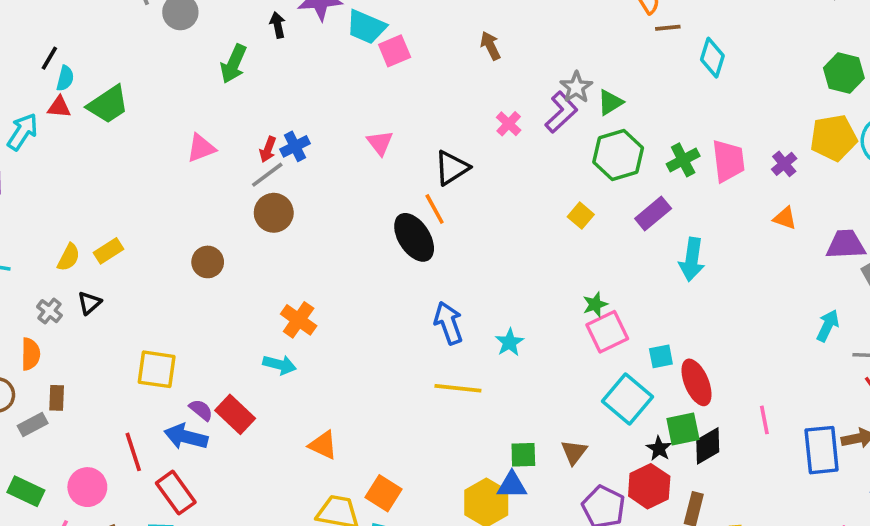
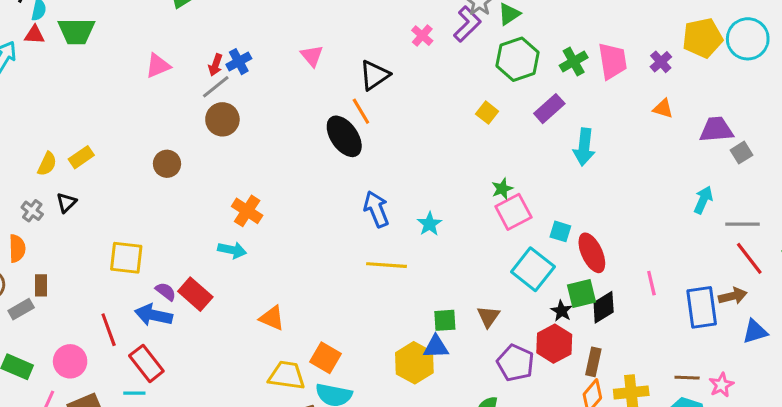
green trapezoid: (108, 105) -> (76, 31), turned 36
cyan square: (661, 356) -> (560, 231), turned 30

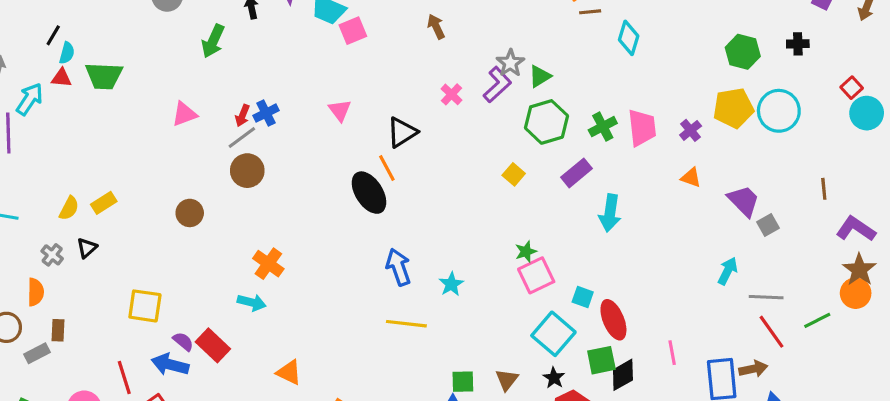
purple trapezoid: (716, 130) -> (744, 201), turned 48
black star: (562, 311) -> (554, 378), moved

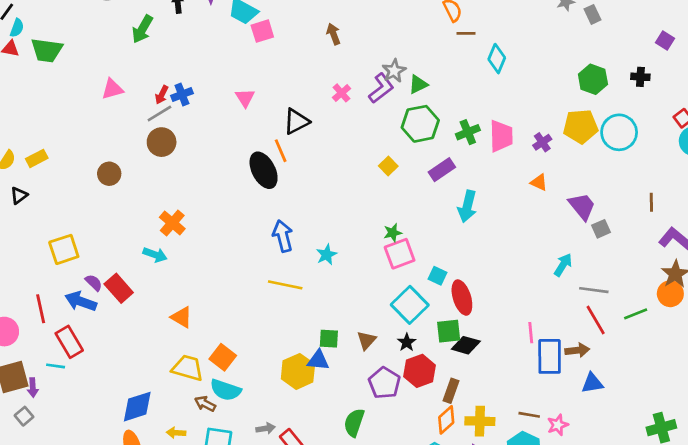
yellow square: (145, 306) -> (64, 249), turned -32
pink line: (672, 353) -> (531, 333), moved
black diamond: (623, 375) -> (466, 345), turned 40

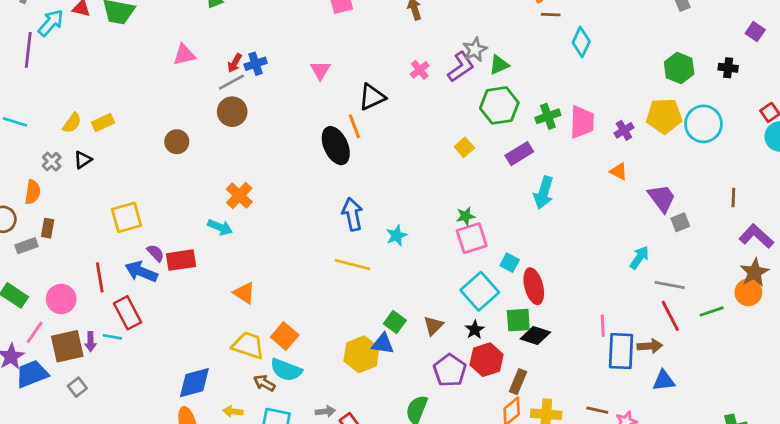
red rectangle: (119, 288) -> (181, 260), turned -60
green square: (329, 339) -> (395, 322), turned 30
purple arrow: (33, 388) -> (90, 342), moved

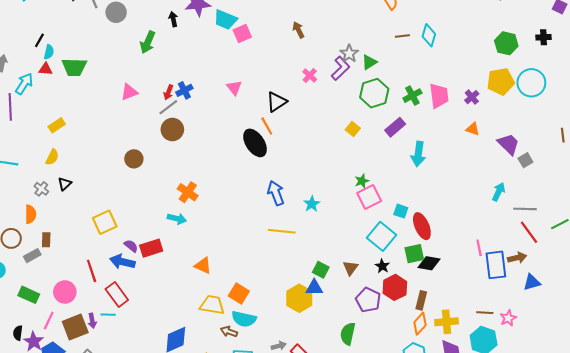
brown line: (551, 15) -> (402, 36), moved
yellow rectangle: (103, 122) -> (57, 125), moved

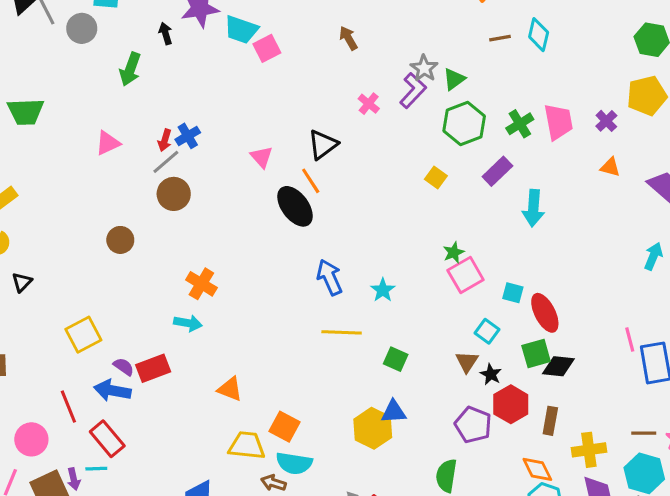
pink triangle: (234, 88) -> (262, 157), moved
cyan square: (382, 236) -> (487, 331), size x0.6
brown triangle: (350, 268) -> (467, 362), moved
green square: (321, 270) -> (396, 359), moved
orange diamond: (420, 324) -> (537, 469), moved, turned -65

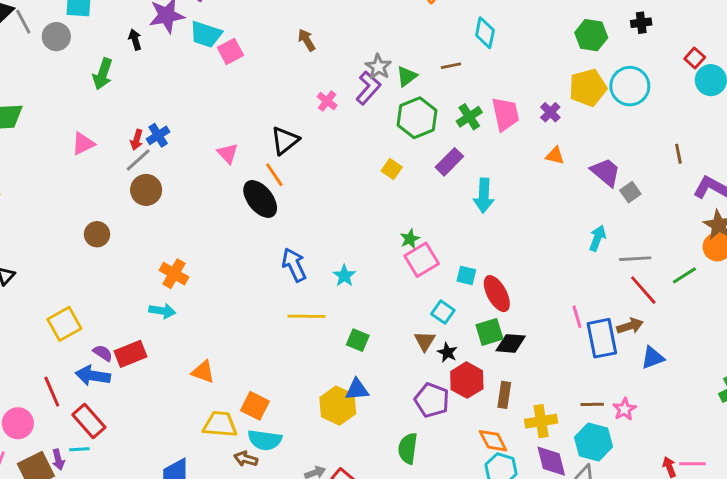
brown line: (500, 38) -> (451, 66), moved

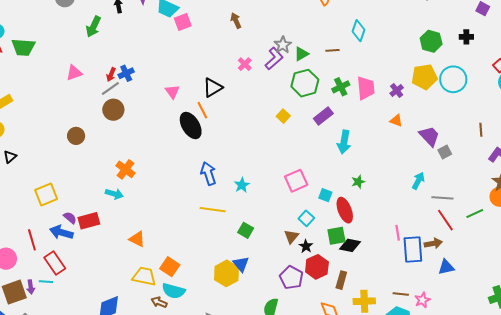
green star: (410, 239) -> (358, 182), moved
blue triangle: (357, 390) -> (241, 264), turned 48

